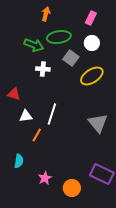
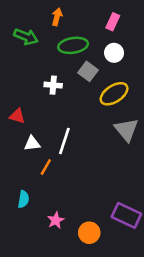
green arrow: (34, 45) -> (26, 37), moved
gray triangle: (98, 123) -> (126, 130), moved

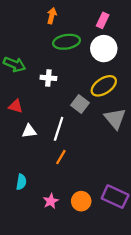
green arrow: (26, 37) -> (14, 64), moved
white circle: (114, 53) -> (104, 49), size x1.5
gray square: (88, 71) -> (80, 104), moved
orange line: (46, 167) -> (61, 157), moved
orange circle: (89, 233) -> (81, 201), moved

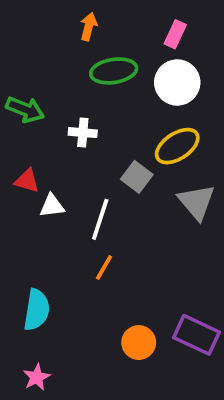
white triangle: (29, 131) -> (52, 206), moved
cyan semicircle: (21, 182) -> (37, 310), size x1.5
pink star: (51, 201) -> (37, 377), moved

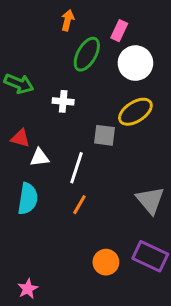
pink rectangle: (175, 34) -> (119, 31), moved
green ellipse: (114, 71) -> (87, 54), turned -52
gray square: (137, 177) -> (104, 135), turned -30
gray triangle: (196, 202) -> (150, 200), moved
cyan semicircle: (37, 310) -> (28, 199), moved

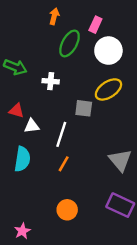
orange circle: (106, 262) -> (67, 210), moved

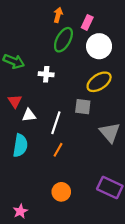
orange arrow: (54, 16) -> (58, 15), moved
gray square: (84, 108) -> (83, 107), moved
red triangle: (16, 111) -> (15, 101), turned 40
gray triangle: (120, 160) -> (110, 132), moved

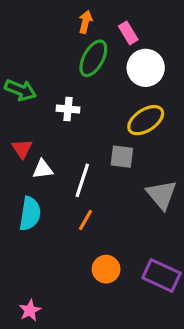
pink rectangle: (87, 22) -> (128, 33), turned -56
orange circle: (61, 192) -> (106, 269), moved

